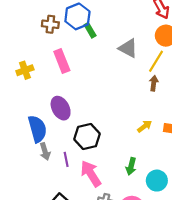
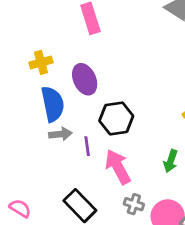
yellow cross: (25, 70) -> (41, 62), moved
gray arrow: (45, 151) -> (60, 134), turned -84

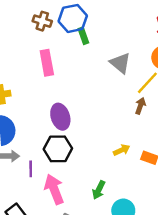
purple ellipse: (85, 79) -> (60, 117), moved

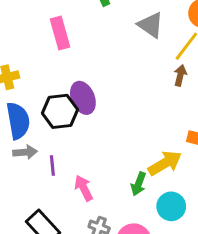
black hexagon: (58, 149) -> (60, 111), moved
yellow arrow: (122, 150) -> (165, 163), moved, size x1.6
pink arrow: (54, 189) -> (84, 188), size x0.7

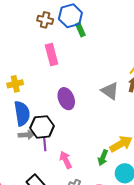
gray triangle: (151, 25) -> (110, 91), moved
black hexagon: (60, 111) -> (42, 127), moved

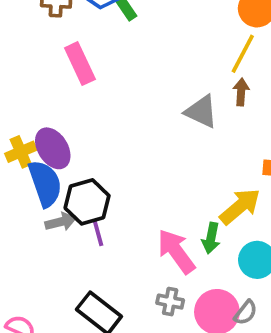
yellow cross: (15, 84) -> (21, 152), moved
purple ellipse: (66, 99) -> (53, 148), moved
pink arrow: (66, 160) -> (176, 251), moved, size x1.4

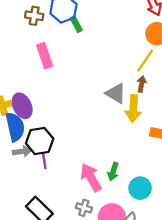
yellow arrow: (240, 206) -> (133, 109), moved, turned 128

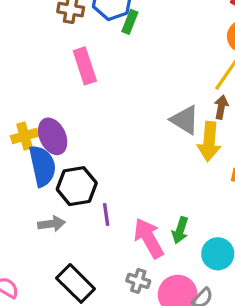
green rectangle: (76, 24) -> (130, 22), turned 49
gray arrow: (22, 151) -> (52, 224), moved
purple line: (44, 161) -> (106, 215), moved

